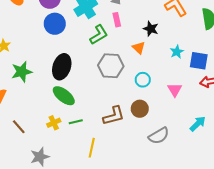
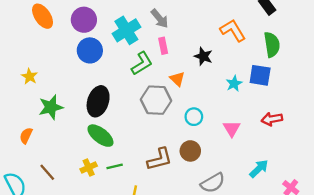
orange triangle: (139, 48) -> (177, 79), moved
blue square: (199, 61) -> (260, 75), moved

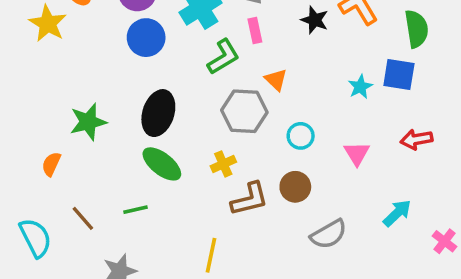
black star: (203, 56) -> (315, 20), moved
yellow star: (30, 76) -> (48, 24), moved, size x1.5
green line: (115, 166) -> (136, 210), moved
yellow cross: (89, 167) -> (223, 164), moved

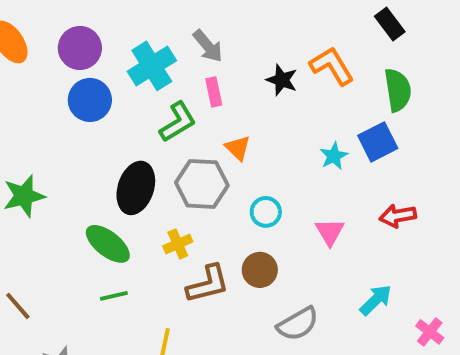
blue square: (399, 74) -> (378, 142), turned -36
black ellipse: (158, 113) -> (136, 188), moved
green line: (136, 210) -> (114, 296), moved

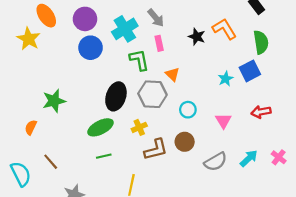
green L-shape: (178, 122) -> (139, 60), turned -70
green ellipse: (108, 244) -> (100, 127), turned -65
gray semicircle: (298, 324) -> (216, 162), moved
pink cross: (430, 332) -> (279, 157), moved

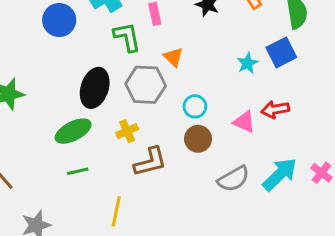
red arrow: (261, 112) -> (275, 109), moved
pink triangle: (223, 121) -> (244, 122), turned -35
brown circle: (185, 142) -> (198, 139), moved
cyan arrow: (249, 158) -> (280, 174), size x1.4

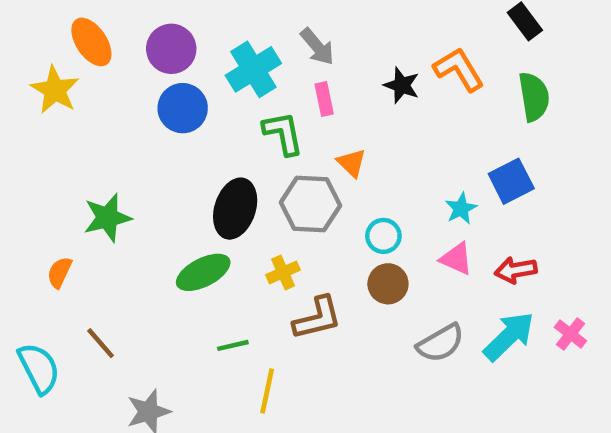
blue square: (281, 52) -> (511, 181), moved
cyan star: (247, 63) -> (461, 209), moved
red arrow: (275, 109) -> (516, 270), moved
green line: (78, 171) -> (233, 345), moved

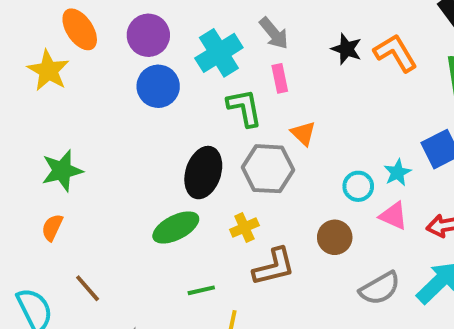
black star: (402, 85) -> (346, 49), moved
green star: (107, 218) -> (62, 171), moved
cyan circle: (383, 236) -> (358, 186), moved

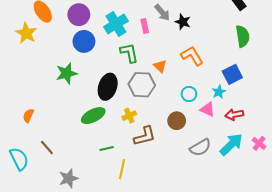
gray arrow: (274, 33) -> (162, 13), moved
orange L-shape: (396, 53) -> (192, 56), moved
pink rectangle: (280, 78) -> (145, 26), moved
green star: (62, 171) -> (66, 73), moved
cyan star: (397, 173) -> (219, 92), moved

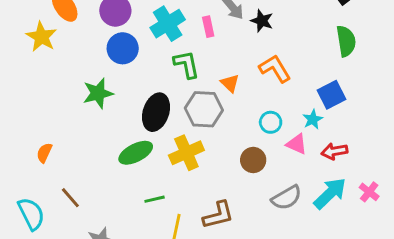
yellow cross: (129, 116) -> (186, 153), size x1.6
brown L-shape: (145, 136) -> (218, 215), moved

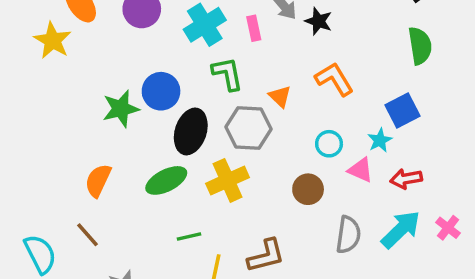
blue circle: (123, 48) -> (161, 91), moved
orange semicircle: (44, 153) -> (98, 180), moved, size x1.4
gray semicircle: (287, 198) -> (348, 235), turned -52

